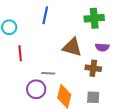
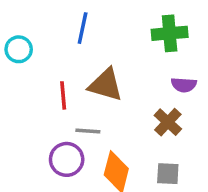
brown triangle: (72, 47) -> (106, 85), moved
red line: (20, 53) -> (63, 95), moved
brown cross: (93, 68) -> (168, 122), turned 35

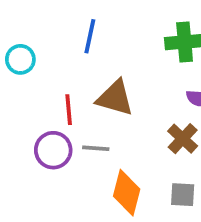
purple circle: (67, 159) -> (53, 150), moved

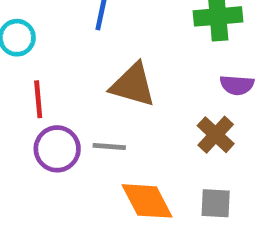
red line: (69, 110) -> (38, 99), moved
orange diamond: (127, 193) -> (147, 201), turned -42

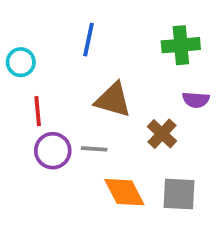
brown cross: (216, 135) -> (162, 134), moved
gray square: (216, 203) -> (179, 194), size x1.4

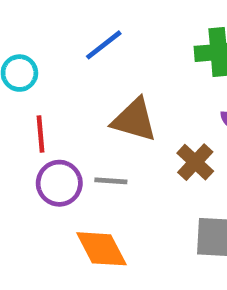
blue line: (89, 40) -> (104, 45), turned 40
orange diamond: (124, 192) -> (101, 249), moved

